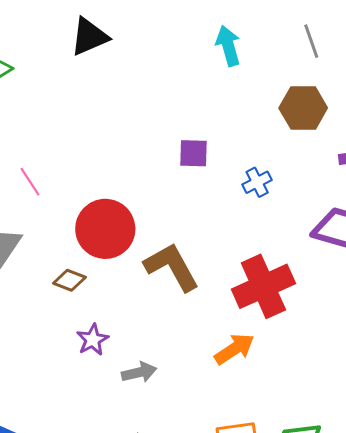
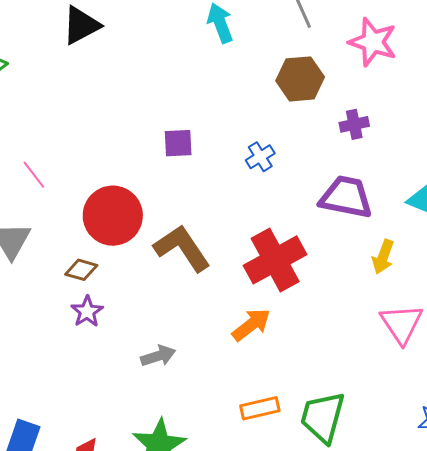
purple square: (193, 153) -> (178, 143), moved
purple star: (93, 340) -> (87, 312), moved

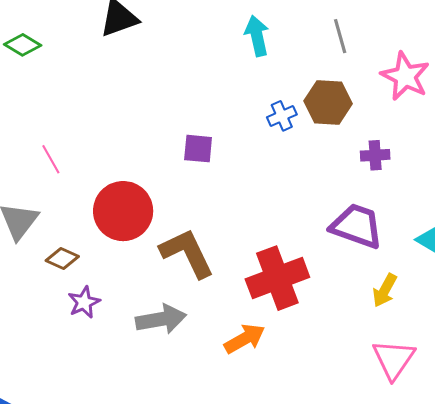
blue cross: (260, 157) -> (282, 116), moved
brown diamond: (81, 270) -> (62, 258), moved
gray arrow: (158, 356) -> (161, 319), moved, size x1.4

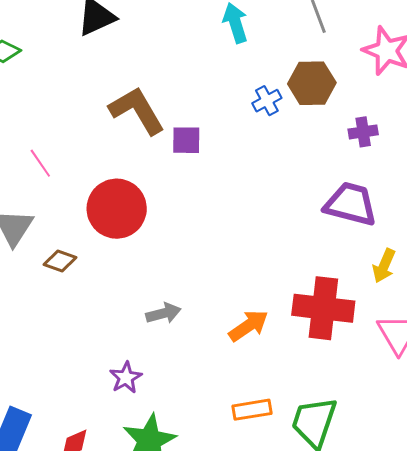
brown L-shape: (187, 253) -> (137, 110), moved
red cross: (277, 278) -> (323, 308), moved, turned 32
purple star: (84, 302) -> (126, 378), moved
gray arrow: (161, 319) -> (163, 313), size x0.7

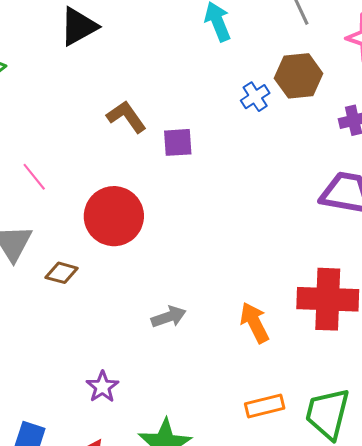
brown L-shape: (137, 110) -> (126, 117), size x0.7
orange arrow: (248, 326) -> (254, 323), turned -78
purple star: (126, 378) -> (102, 387), moved

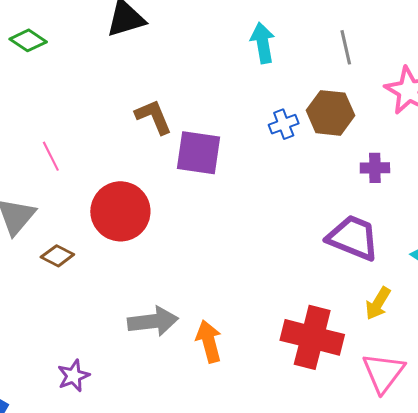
purple square: (178, 142) -> (198, 153), size x1.5
gray arrow: (169, 317) -> (153, 321), size x1.4
orange arrow: (254, 323) -> (209, 341), moved

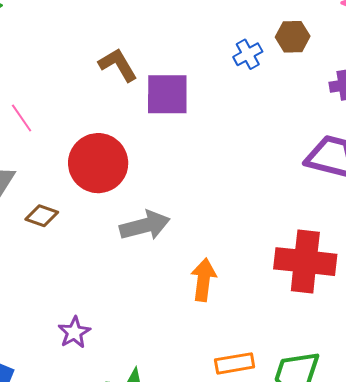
brown hexagon: (330, 113) -> (293, 37), size x0.7
gray arrow: (153, 321) -> (145, 226), moved
orange arrow: (209, 341) -> (204, 280), turned 30

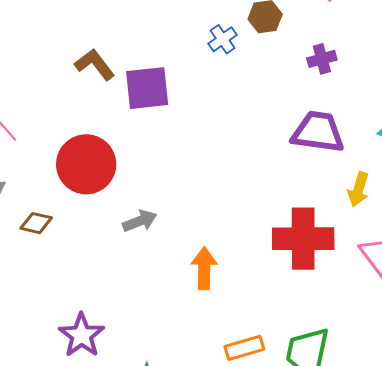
gray arrow: (145, 226) -> (140, 221), size x0.7
purple star: (74, 332) -> (82, 335), size x1.4

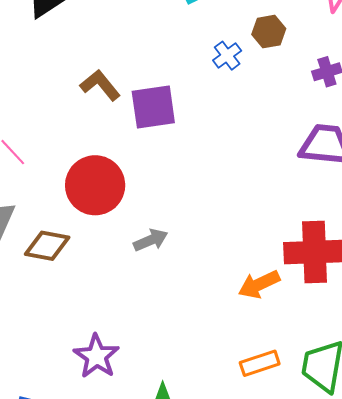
brown diamond: (36, 223) -> (47, 246), size x1.4
orange arrow: (204, 268) -> (259, 284), moved, turned -114

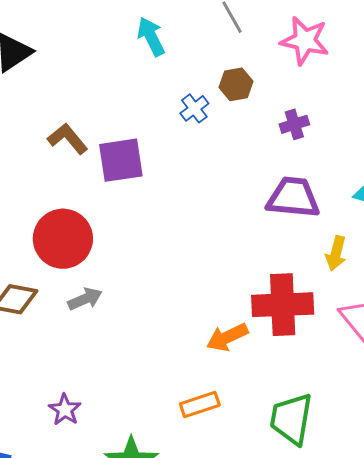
gray arrow: (151, 240) -> (85, 299), moved
purple star: (96, 356) -> (65, 410), size x0.7
orange rectangle: (260, 363) -> (200, 405), moved

